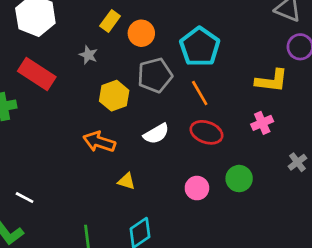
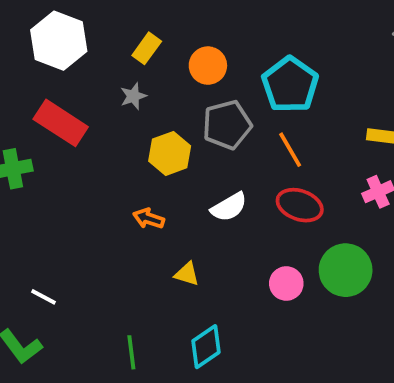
yellow rectangle: (110, 21) -> (147, 48), moved
gray star: (88, 55) -> (133, 96), turned 30
orange arrow: (99, 142) -> (149, 218), size x0.7
green circle: (239, 179) -> (346, 270), size x1.4

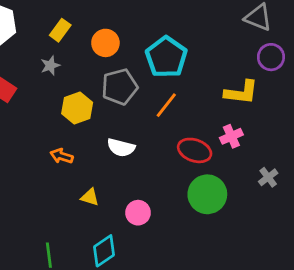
orange line: (290, 150) -> (166, 105), turned 68
red ellipse: (300, 205) -> (195, 150), moved
white semicircle: (229, 207) -> (121, 148), turned 44
pink circle: (286, 284) -> (138, 213), moved

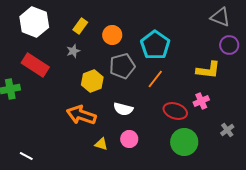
orange arrow: (62, 156) -> (81, 115), size x1.8
pink circle: (138, 213) -> (129, 139), moved

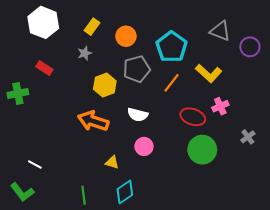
gray triangle: (220, 17) -> (220, 31), moved
red rectangle: (35, 65) -> (44, 68), size x0.6
yellow L-shape: (208, 70) -> (209, 73), moved, turned 35
yellow triangle: (101, 144) -> (112, 162), moved

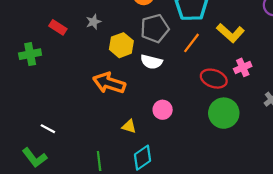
gray star: (85, 53) -> (94, 22), moved
white semicircle: (138, 115) -> (151, 62), moved

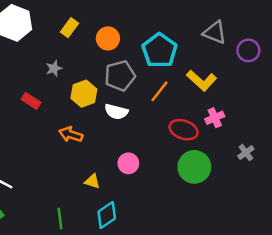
red rectangle: (58, 27) -> (31, 101), moved
orange arrow: (109, 83) -> (71, 134), size x0.7

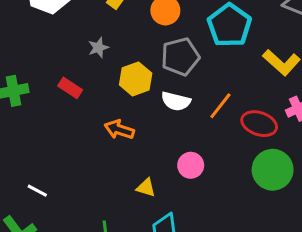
orange line: (160, 91) -> (220, 106), moved

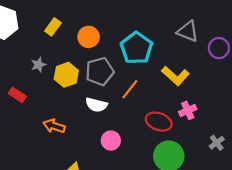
yellow hexagon: (136, 79) -> (66, 75), moved
orange line: (220, 106) -> (130, 89), moved
pink circle: (191, 165) -> (111, 141), moved

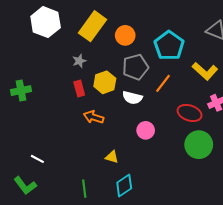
yellow rectangle: (53, 27) -> (93, 26), size x1.8
yellow hexagon: (66, 75) -> (105, 82), moved
red rectangle: (17, 95) -> (79, 88), moved, turned 42

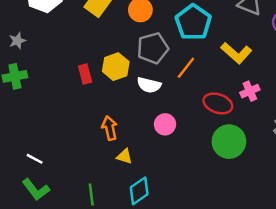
gray star: (79, 61) -> (17, 41), moved
orange arrow: (94, 117) -> (110, 128), moved, turned 60
green L-shape: (25, 186) -> (36, 190), moved

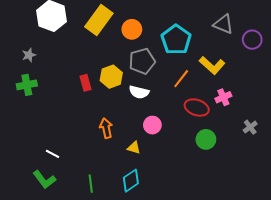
orange line: (186, 68) -> (181, 79), moved
green circle: (229, 142) -> (206, 139), size x0.7
yellow triangle: (124, 156) -> (134, 148), moved
white line: (35, 159) -> (53, 154), moved

